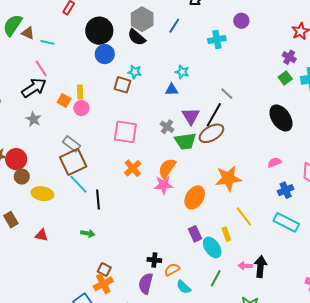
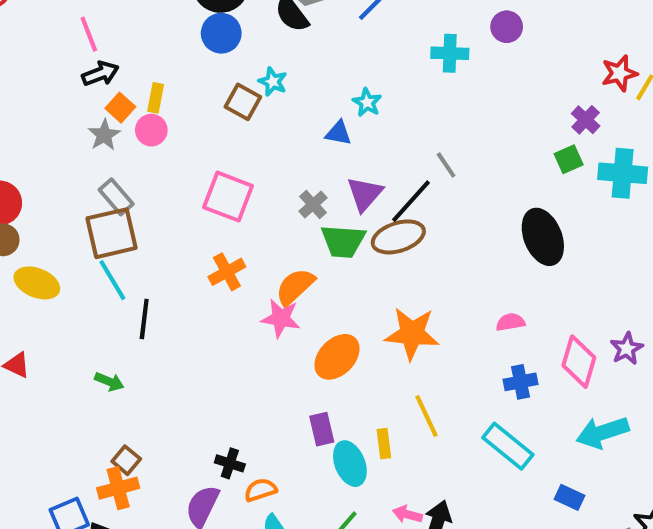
black arrow: (34, 88) -> (100, 74), moved, size x0.7
gray star: (34, 119) -> (104, 135), moved

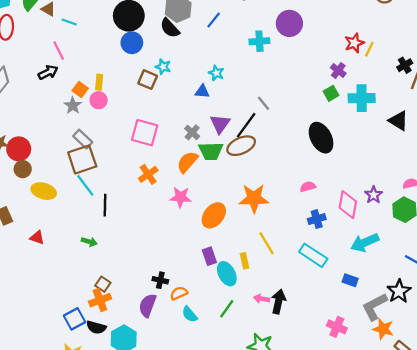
purple circle: (507, 27) -> (289, 23), size x1.5
black arrow: (100, 74) -> (48, 72), moved
orange semicircle: (295, 287) -> (187, 162), moved

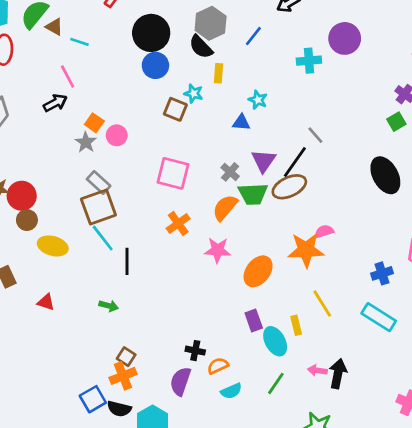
yellow rectangle: (99, 82) -> (218, 73), moved
pink semicircle: (308, 187) -> (324, 231), moved
cyan semicircle: (190, 314) -> (231, 391), turned -72

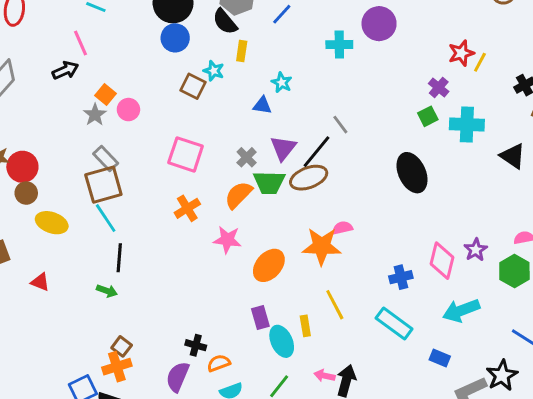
black line: (127, 261) -> (119, 258), moved

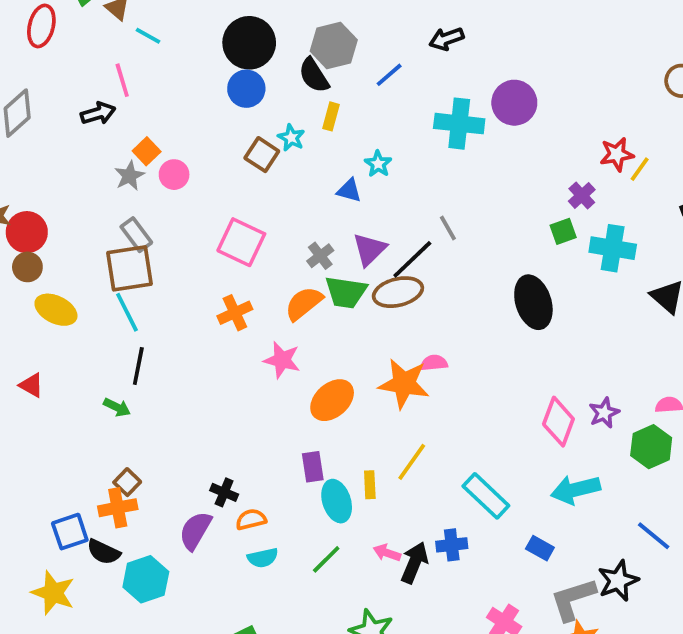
cyan cross: (339, 45) -> (459, 124), size x1.4
blue cross: (401, 277) -> (452, 545), moved
yellow line: (335, 305) -> (412, 462), turned 56

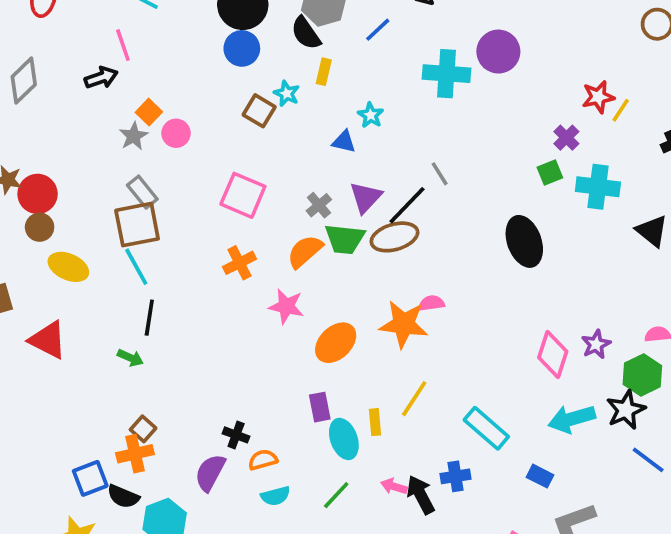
red triangle: (31, 385) -> (48, 340), size x1.6
black arrow: (414, 563) -> (421, 495), turned -48
black star: (618, 581) -> (626, 410), moved

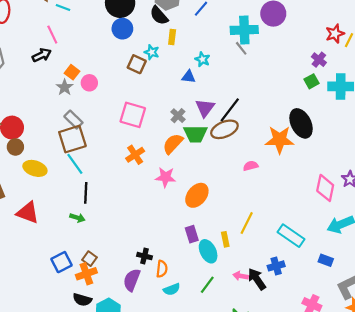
gray line: (440, 174) -> (241, 48), moved
orange star: (404, 324) -> (280, 140), moved
orange semicircle: (263, 460) -> (162, 269), turned 119
blue square: (90, 478) -> (61, 262), moved

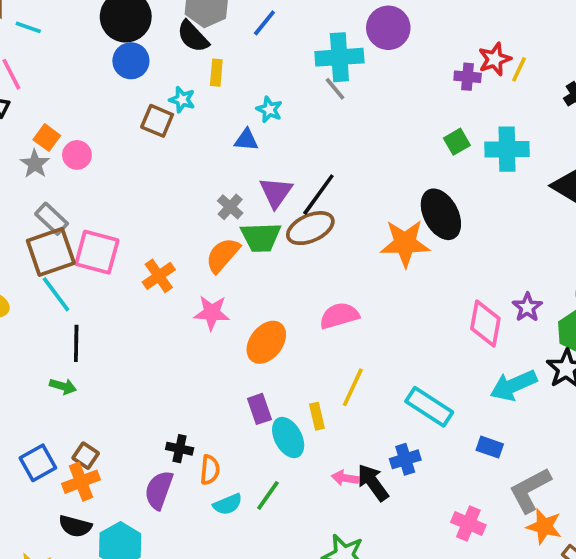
purple cross: (319, 60) -> (468, 77), moved, turned -32
pink square: (133, 115) -> (97, 252), moved
pink semicircle: (251, 166) -> (339, 316), moved, size x1.5
green line: (207, 285) -> (268, 495), moved

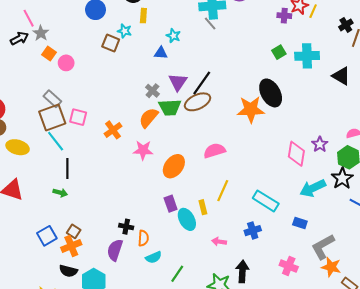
gray star: (35, 164) -> (41, 33), moved
pink square: (97, 252) -> (78, 117), size x0.7
black arrow: (373, 483) -> (242, 271), moved, turned 40
green line: (268, 495) -> (177, 274), moved

